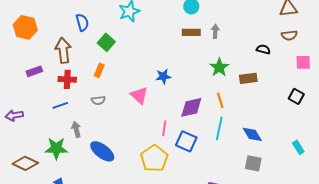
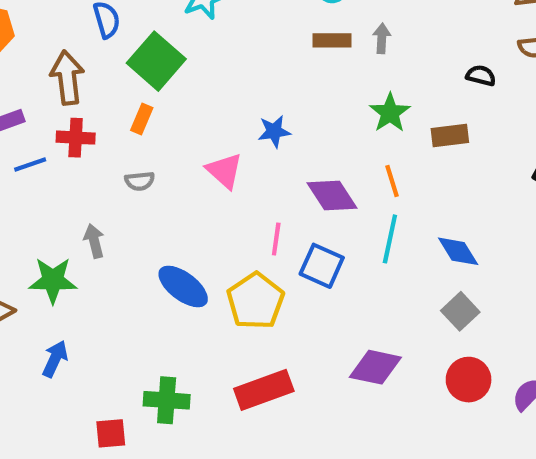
green square: (106, 42) -> (156, 61), size x1.5
blue line: (60, 105) -> (30, 164), moved
purple diamond: (191, 107) -> (332, 196), turned 70
blue ellipse: (102, 151) -> (183, 286), moved
gray square: (253, 163) -> (460, 311), turned 36

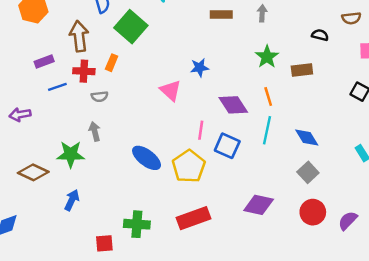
brown rectangle: (332, 40) -> (221, 15), moved
orange rectangle: (142, 119) -> (112, 63), moved
gray semicircle: (140, 181) -> (100, 96), moved

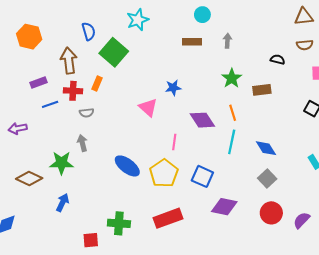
blue square: (227, 146) -> (202, 176), moved

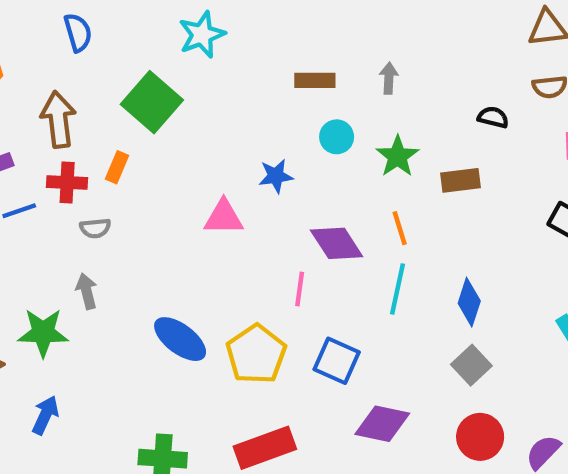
cyan circle: (202, 15) -> (337, 137), moved
blue semicircle: (89, 31) -> (78, 32), moved
pink triangle: (148, 108) -> (224, 217), turned -42
pink line: (174, 142) -> (300, 289), moved
blue diamond: (266, 148) -> (469, 302), turned 50

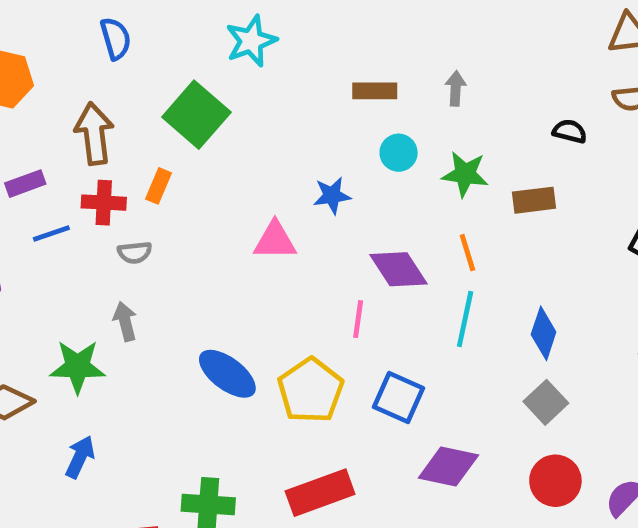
green star: (397, 156) -> (465, 174), turned -30

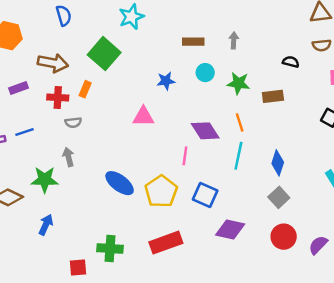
brown arrow: (94, 134) -> (53, 63), turned 108
blue star: (332, 195) -> (166, 81), moved
blue line: (51, 233) -> (24, 132), moved

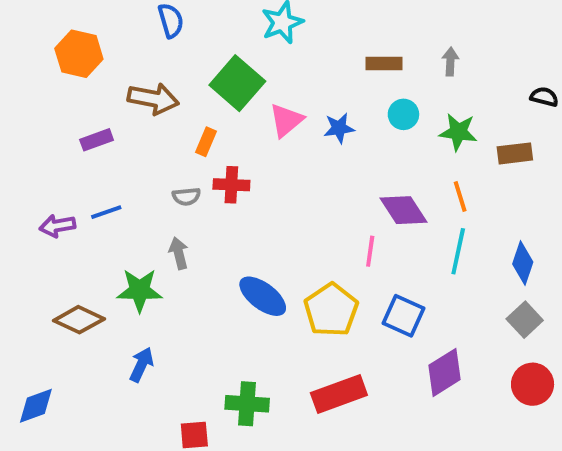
red cross: (58, 98) -> (231, 185), moved
pink triangle: (143, 117) -> (286, 120), moved, turned -40
purple diamond: (230, 229) -> (445, 372), turned -44

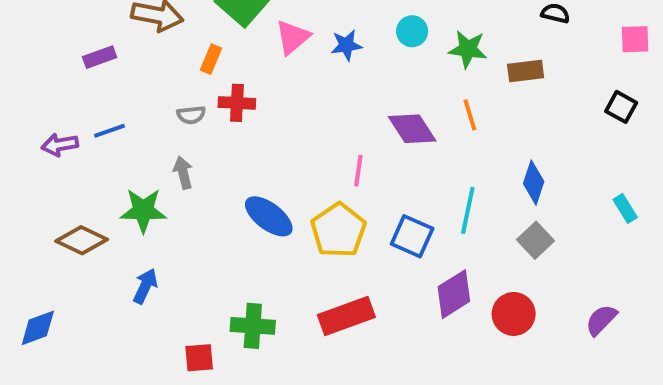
pink line: (370, 251) -> (358, 171), moved
cyan line: (458, 251) -> (468, 210), moved
red circle: (533, 384) -> (514, 314), moved

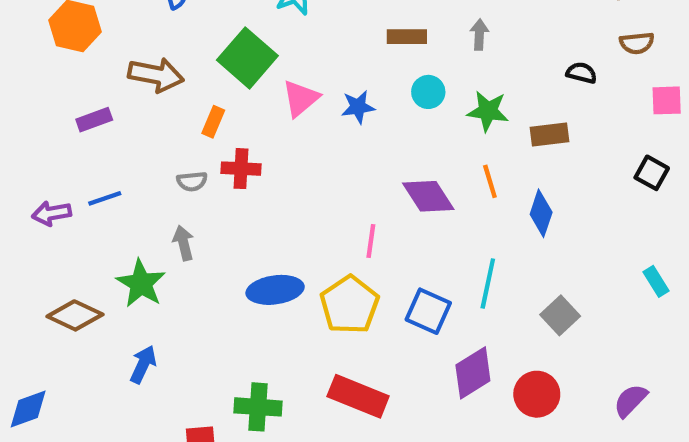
blue diamond: (534, 183) -> (541, 213), moved
green star: (143, 210) -> (141, 284), turned 30
blue ellipse: (269, 216) -> (275, 290), turned -45
red rectangle: (346, 316) -> (358, 396), turned 42

